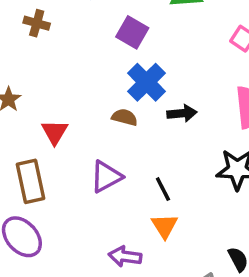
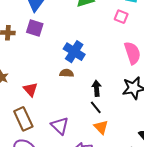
purple square: (132, 32) -> (35, 28), moved
black arrow: (182, 113) -> (97, 88), moved, turned -77
purple triangle: (106, 177) -> (60, 126), moved, turned -36

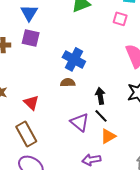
purple triangle: (60, 126) -> (80, 122), moved
orange triangle: (101, 127) -> (108, 136), turned 49

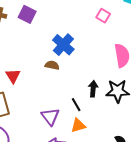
pink square: (120, 19) -> (103, 16), moved
black arrow: (100, 96) -> (93, 89), moved
purple triangle: (80, 122) -> (50, 117), moved

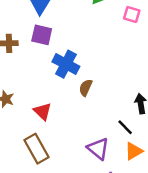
blue cross: (63, 45) -> (66, 64), moved
brown semicircle: (52, 65) -> (86, 88), turned -64

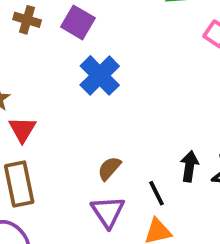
brown semicircle: (86, 88) -> (109, 168), moved
red triangle: (43, 111) -> (22, 129), moved

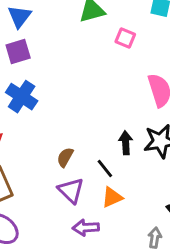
purple square: (78, 22) -> (18, 52), turned -35
blue cross: (100, 75) -> (22, 97), moved

